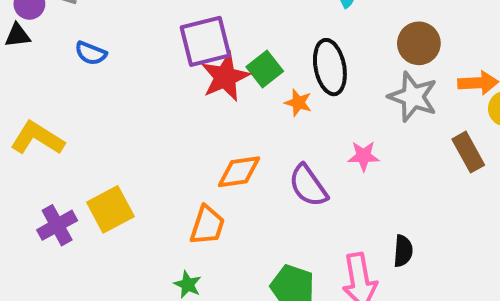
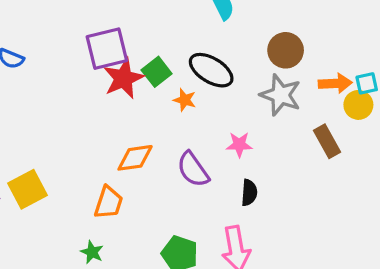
black ellipse: (330, 67) -> (211, 70), turned -48
black semicircle: (403, 251) -> (249, 193), moved

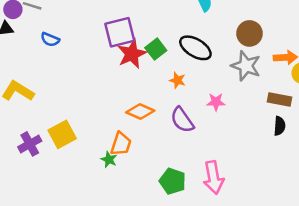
orange star: (185, 100) -> (177, 80), moved
brown rectangle: (327, 141) -> (280, 99), turned -50
orange diamond: (135, 158) -> (140, 112), turned 32
black semicircle: (249, 193) -> (280, 126), moved
green star: (92, 252) -> (109, 160), moved

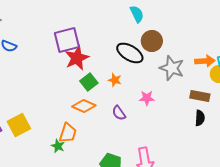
brown circle: (249, 33) -> (152, 41), moved
green square: (156, 49) -> (89, 82), moved
purple semicircle: (182, 120) -> (119, 113), size x0.7

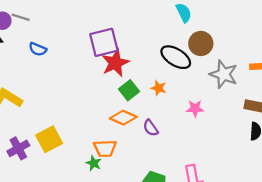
purple semicircle: (119, 113) -> (151, 128), moved
orange trapezoid: (68, 133) -> (105, 148), turned 70

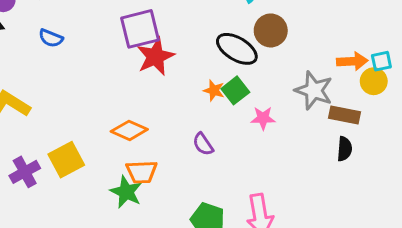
gray star: (224, 74) -> (314, 90), moved
green square: (129, 90) -> (235, 90), moved
orange diamond: (123, 118) -> (129, 130), moved
green star: (94, 163) -> (126, 192), size x1.5

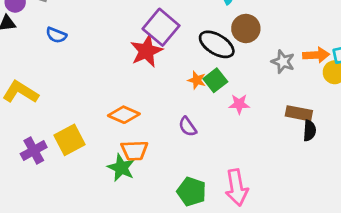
purple square: (140, 29) -> (161, 27), moved, turned -36
gray star: (314, 90) -> (283, 62), moved, size x0.7
brown rectangle: (345, 115) -> (299, 113), moved

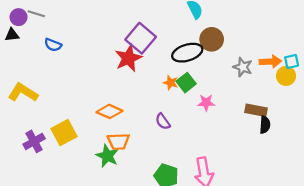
black ellipse: (217, 44) -> (187, 53), turned -48

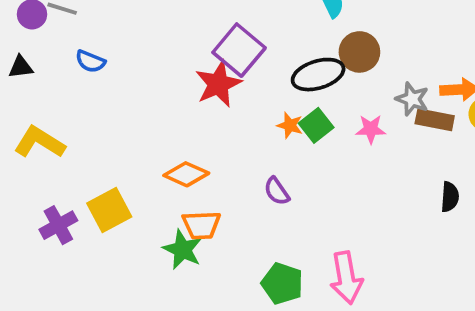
black triangle: (12, 35) -> (21, 67), moved
pink star: (206, 103) -> (371, 129), moved
brown rectangle: (256, 110) -> (435, 120), moved

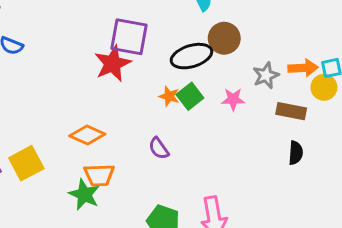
purple square: (239, 50) -> (129, 37), turned -30
gray star: (412, 99) -> (266, 75), turned 30
brown rectangle: (435, 120) -> (291, 111), moved

